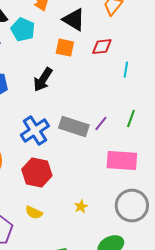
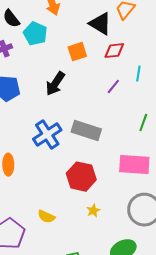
black triangle: (74, 20) -> (100, 24), moved
orange square: (65, 48) -> (77, 52), turned -30
purple line: (101, 124) -> (113, 87), moved
red hexagon: (37, 173) -> (81, 177), moved

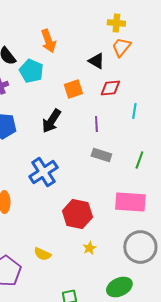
black triangle: (100, 24) -> (96, 61), size x0.7
purple line: (113, 87) -> (96, 124), moved, turned -42
gray rectangle: (86, 131) -> (101, 155), moved, size x0.7

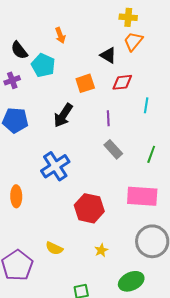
orange arrow: (48, 41) -> (60, 35), size x0.7
gray rectangle: (101, 155) -> (113, 149), turned 30
yellow star: (89, 248) -> (101, 250), moved

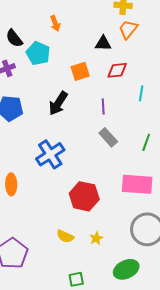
black triangle: (108, 55) -> (103, 43), turned -30
yellow semicircle: (54, 248) -> (65, 236), moved

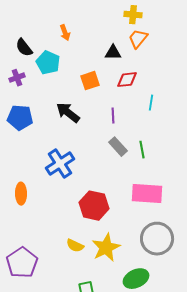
black arrow: (58, 103) -> (68, 113), turned 95
green line: (146, 142) -> (142, 150), moved, turned -30
yellow star: (96, 238) -> (106, 248), size x2.0

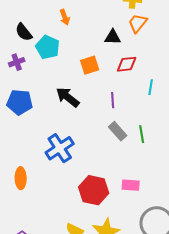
pink rectangle: (147, 194) -> (131, 185), moved, size x0.6

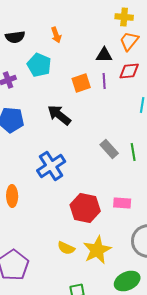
black semicircle: (24, 32) -> (15, 37), moved, turned -60
red diamond: (127, 64) -> (129, 71), moved
purple line: (113, 100) -> (104, 81), moved

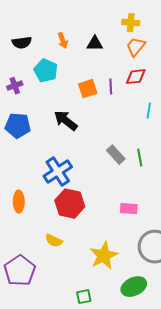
black triangle: (104, 55) -> (95, 44), moved
red hexagon: (85, 208) -> (70, 204), moved
yellow semicircle: (66, 248) -> (54, 241), moved

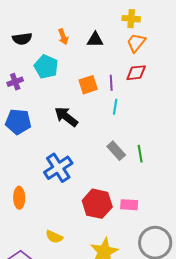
cyan line: (149, 111) -> (115, 107), moved
red hexagon: (70, 204) -> (97, 204), moved

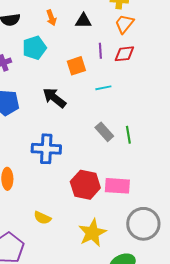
cyan pentagon: (46, 67) -> (34, 48), turned 30
purple line: (111, 83) -> (100, 51), moved
cyan line: (115, 107) -> (103, 88), turned 70
blue cross: (58, 168) -> (46, 149), turned 36
pink rectangle: (129, 205) -> (117, 186), size x1.4

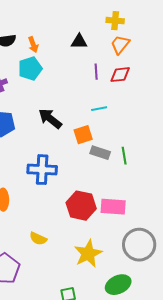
orange arrow: (51, 18) -> (33, 45), moved
orange square: (76, 66) -> (83, 135), moved
gray rectangle: (104, 132) -> (100, 153), turned -30

